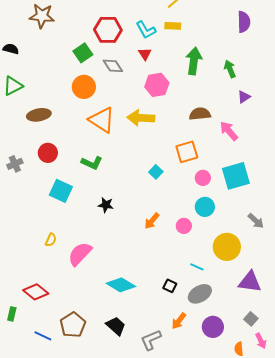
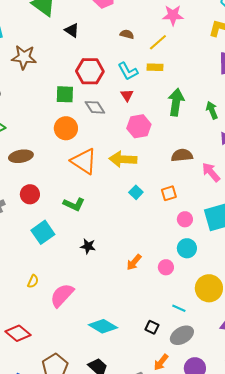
green square: (83, 53) -> (65, 94), turned 36
orange square: (187, 152) -> (169, 193), size x0.7
cyan square: (156, 172) -> (136, 192), moved
cyan square: (61, 191) -> (43, 232), turned 30

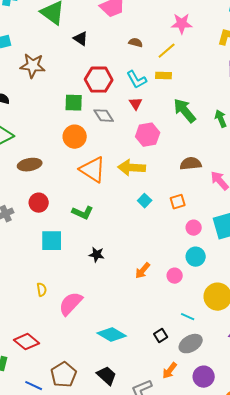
green arrow: (176, 102) -> (185, 111), turned -48
cyan square: (43, 232) -> (52, 241), turned 35
yellow semicircle: (33, 281) -> (42, 290), turned -32
black square: (152, 327) -> (161, 336), turned 32

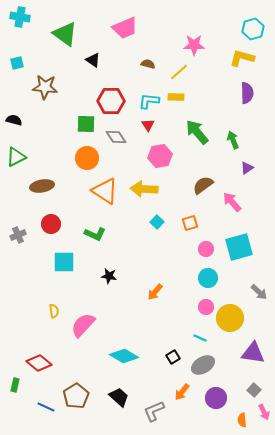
cyan L-shape: (137, 80) -> (149, 101), turned 125
brown semicircle: (191, 164) -> (203, 185), turned -30
pink circle: (175, 276) -> (206, 307), moved

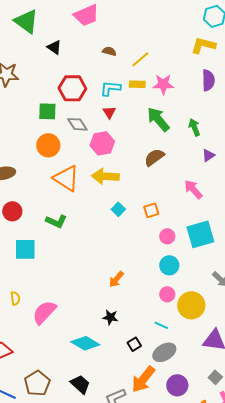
pink star: (194, 45) -> (163, 84), moved
pink hexagon: (160, 156) -> (102, 143), moved
brown semicircle: (203, 185) -> (154, 157), moved
black star: (109, 276) -> (110, 317), moved
orange arrow: (182, 392) -> (143, 379), size x1.6

